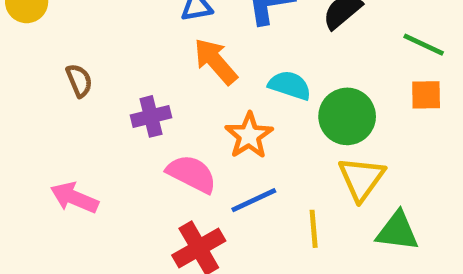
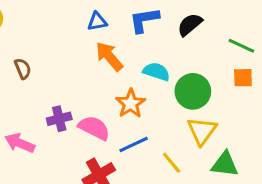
purple cross: (151, 116) -> (59, 119), moved
yellow line: (314, 229) -> (172, 163), turned -35

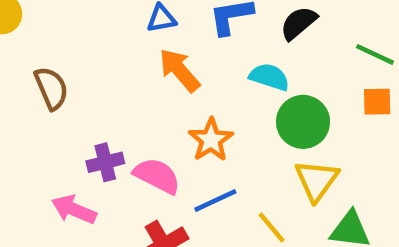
brown semicircle: (23, 69) -> (51, 88), size x1.4
cyan semicircle: (156, 72) -> (269, 77), moved
pink arrow: (20, 143) -> (74, 209), moved

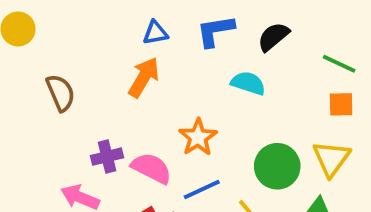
orange arrow: (179, 70) -> (144, 77), moved, turned 72
green circle: (303, 122) -> (277, 166), moved
yellow triangle: (316, 180) -> (331, 159), moved

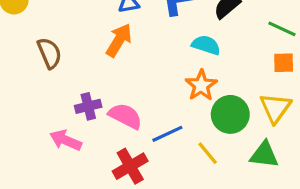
orange star: (198, 137) -> (201, 85), moved

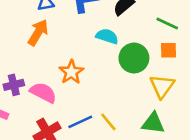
orange star: (201, 85) -> (71, 72), moved
green circle: (230, 114) -> (134, 58), moved
blue line: (167, 134) -> (80, 122), moved

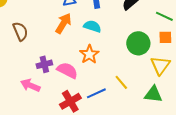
cyan semicircle: (107, 36) -> (92, 26), moved
yellow line: (108, 122) -> (121, 82), moved

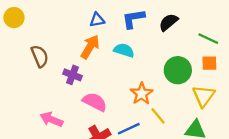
orange star: (89, 54) -> (142, 94), moved
purple cross: (44, 64) -> (72, 75), moved, turned 35

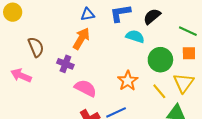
cyan semicircle: (124, 50) -> (135, 36), moved
yellow line: (158, 116) -> (159, 91), moved
pink arrow: (51, 119) -> (21, 75), moved

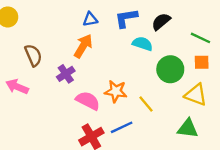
purple cross: (65, 64) -> (66, 74), turned 35
orange star: (128, 81) -> (116, 91), moved, turned -30
yellow triangle: (184, 83) -> (196, 95), turned -45
yellow line: (159, 91) -> (146, 104), moved

